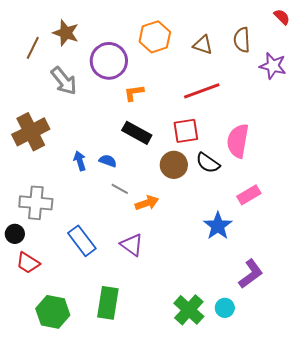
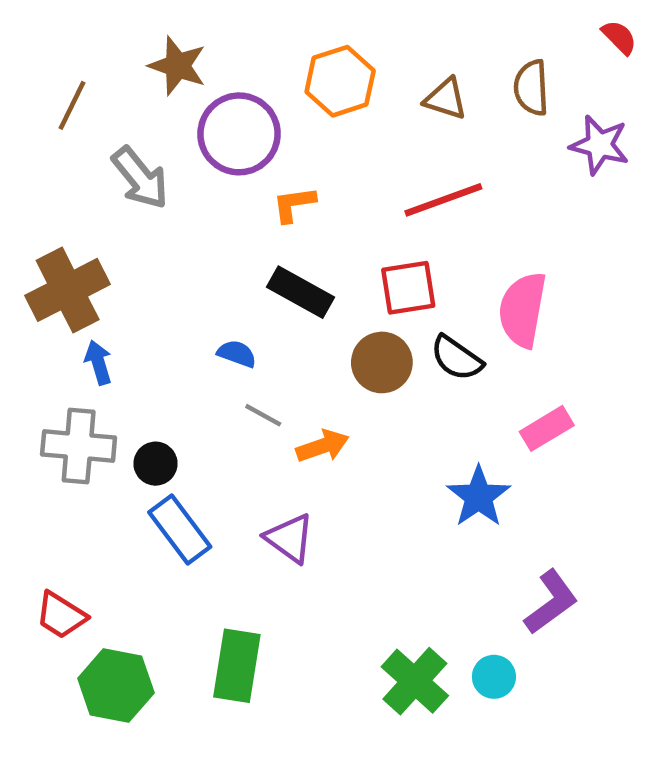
brown star: (66, 33) -> (177, 66), moved
blue arrow: (80, 161) -> (98, 362), moved
black circle: (15, 234) -> (156, 464), moved
red trapezoid: (28, 263) -> (61, 615), moved

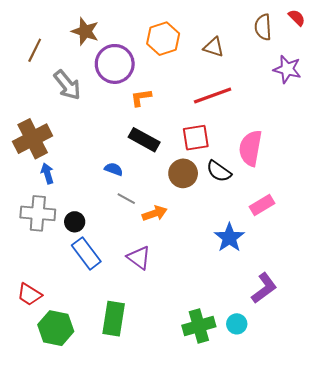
brown semicircle: (531, 88) -> (263, 27), moved
green cross: (415, 681) -> (199, 326), turned 32

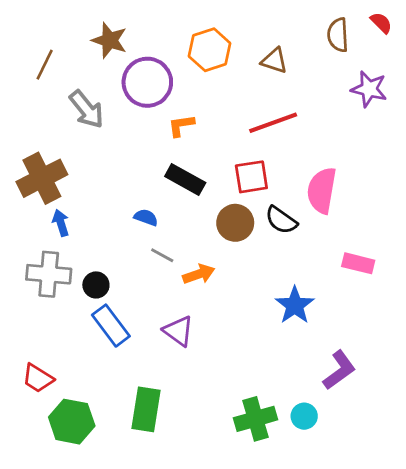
pink rectangle: (262, 205) -> (358, 263), moved, turned 45

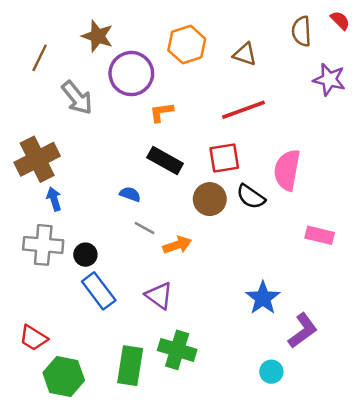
blue star: (295, 305) -> (263, 298), moved
green cross: (255, 419) -> (177, 350), moved, turned 33

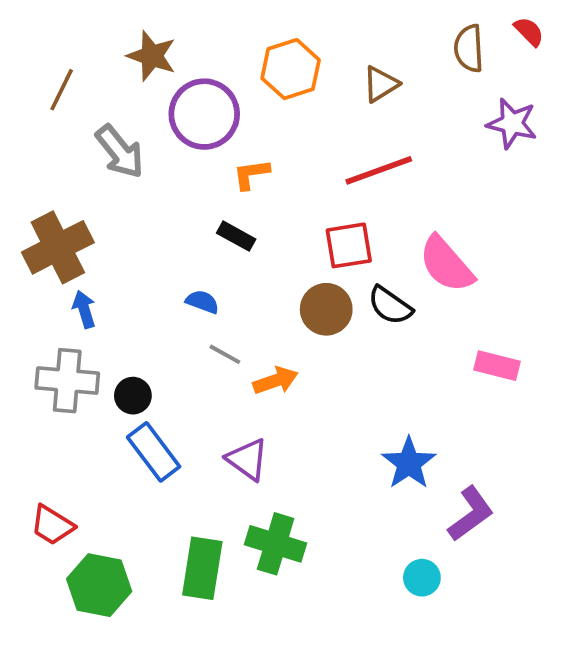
brown triangle: (245, 54) -> (381, 84), turned -50
black rectangle: (165, 160) -> (236, 236), moved, size x0.7
pink semicircle: (287, 170) -> (446, 264), turned -51

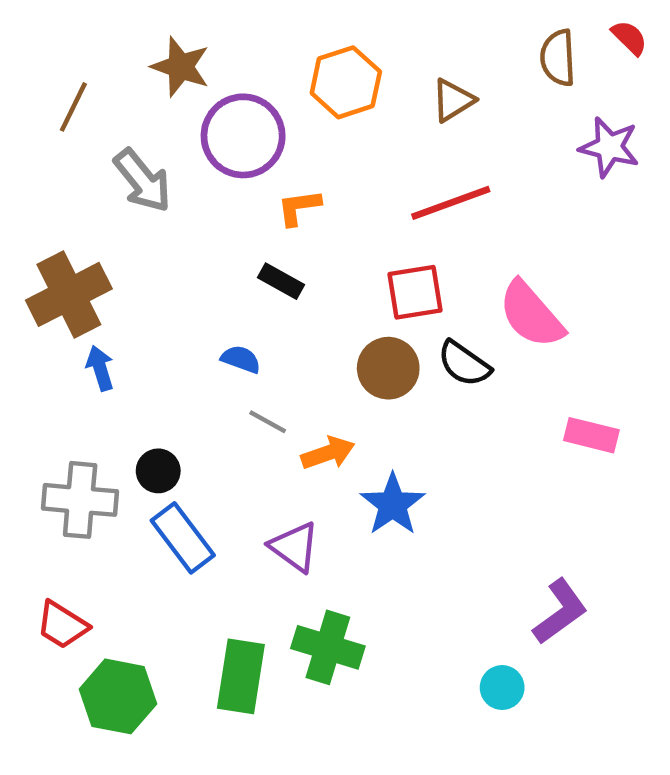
gray cross: (67, 381) -> (80, 500), moved
blue star: (409, 463) -> (393, 504), moved

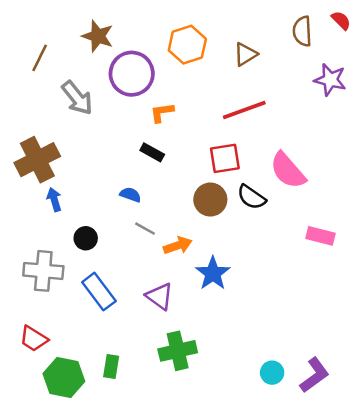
black circle: (158, 471) -> (86, 238), moved
purple L-shape: (560, 612) -> (314, 375), moved
green cross: (328, 647) -> (178, 351), turned -30
green rectangle: (241, 676) -> (111, 367), moved, size x0.6

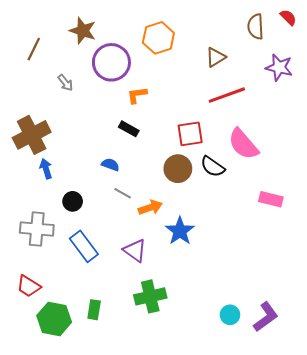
brown triangle: (245, 54) -> (216, 57), moved
gray arrow: (77, 98) -> (65, 83), size x0.6
red line: (244, 110) -> (227, 95), moved

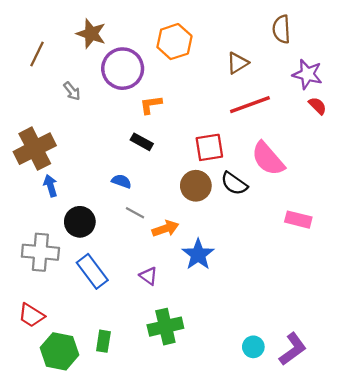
red semicircle: (288, 17) -> (318, 106), moved
black circle: (73, 201) -> (80, 222), size x1.4
purple triangle: (135, 250) -> (149, 276), size x0.7

